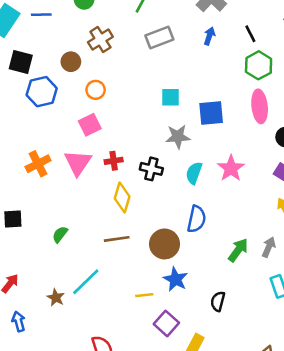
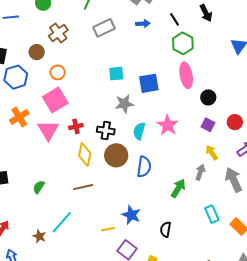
blue arrow: (209, 36) -> (143, 24), turned 72
pink square: (90, 125) -> (55, 100), size x1.4
orange cross: (38, 164) -> (19, 117), moved
brown circle: (165, 244) -> (116, 155), moved
gray arrow: (269, 247) -> (200, 172), moved

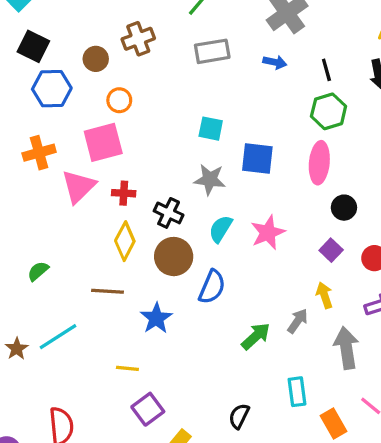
blue star: (131, 215) -> (156, 318), moved
black semicircle: (166, 229) -> (239, 416), moved

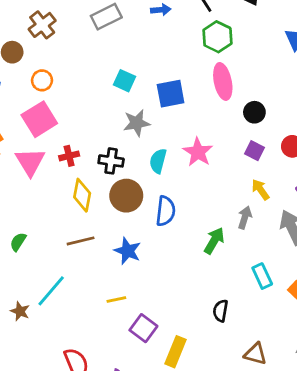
cyan square: (211, 129) -> (125, 81), turned 30

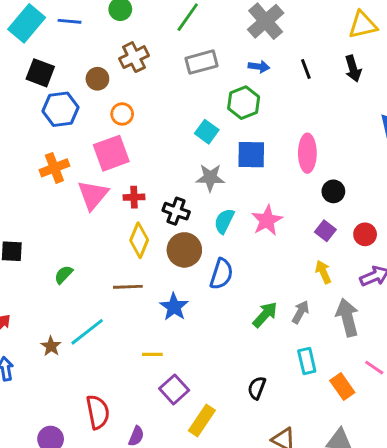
green hexagon: (217, 37) -> (244, 103), moved
gray arrow: (245, 218) -> (301, 312), moved

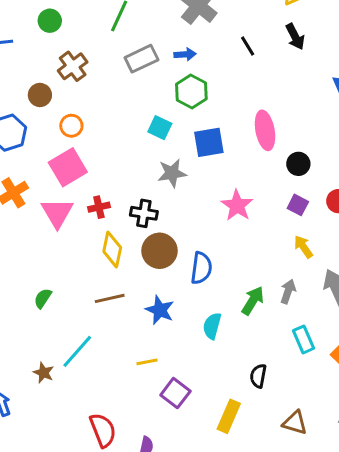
blue arrow: (259, 67) -> (185, 54), moved
cyan semicircle: (224, 221) -> (212, 326), moved
yellow rectangle: (202, 420) -> (229, 416), moved

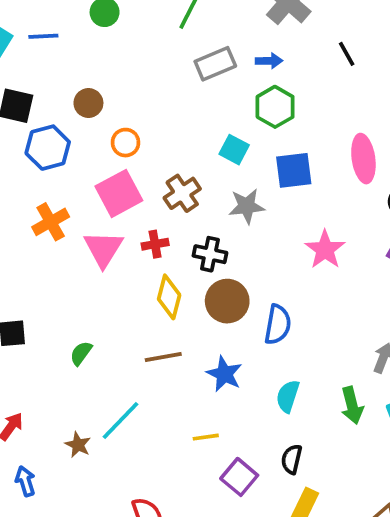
brown cross: (73, 66) -> (182, 193), moved
green arrow: (253, 301) -> (352, 405), moved, turned 132
black semicircle: (258, 376) -> (292, 459), moved

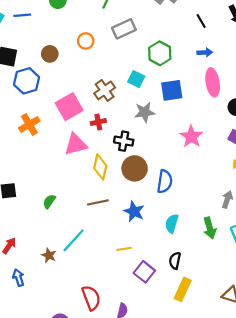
blue arrow: (269, 61) -> (205, 52), moved
orange circle: (125, 143) -> (86, 41), moved
brown cross: (182, 193) -> (105, 90), moved
red cross: (155, 244) -> (98, 122), moved
pink triangle: (103, 249) -> (76, 144), moved, turned 45

